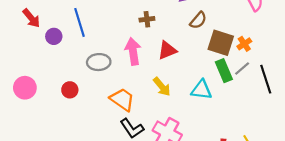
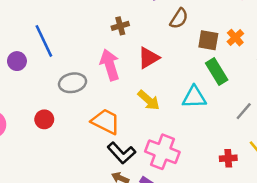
brown square: (221, 43) -> (208, 40), size x0.7
gray line: (242, 68) -> (244, 111), moved

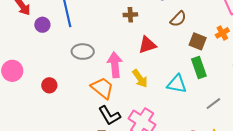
orange cross: (235, 38) -> (222, 33), moved
pink arrow: (110, 65) -> (115, 65), moved
red circle: (44, 119) -> (49, 85), moved

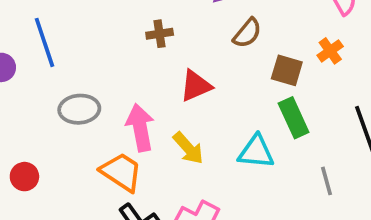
gray line: (213, 104) -> (326, 181), turned -63

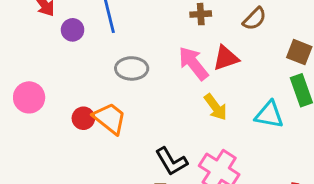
brown semicircle: (247, 33) -> (254, 19), moved
pink arrow: (140, 128) -> (193, 63), moved, turned -33
orange trapezoid: (121, 172) -> (110, 118), moved

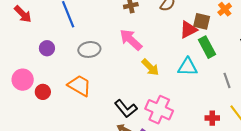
purple circle: (73, 30) -> (47, 48), moved
red triangle: (226, 58) -> (188, 30), moved
red circle: (83, 118) -> (43, 92), moved

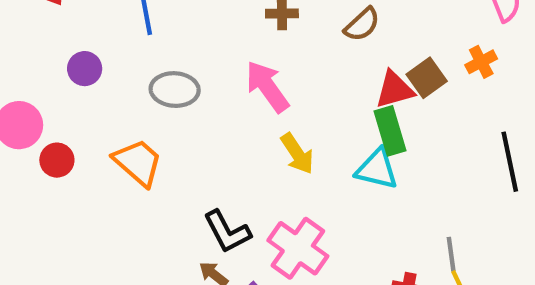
brown square: (202, 21) -> (427, 78), turned 30
green rectangle: (207, 47) -> (390, 131), moved
gray line: (227, 80) -> (451, 254), moved

